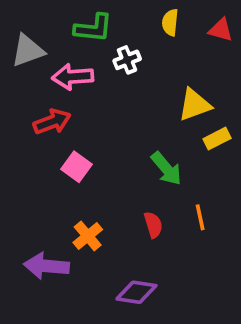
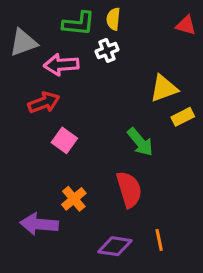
yellow semicircle: (170, 22) -> (113, 19), moved
orange line: (200, 217) -> (159, 240), moved
red semicircle: (153, 225) -> (129, 189), size x1.6

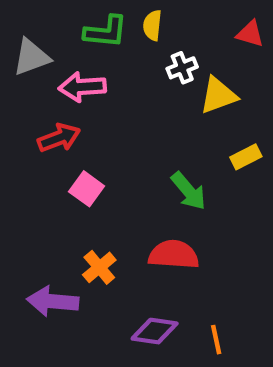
white cross: (107, 50) -> (182, 68), moved
yellow triangle: (164, 88) -> (218, 95), moved
red semicircle: (129, 189) -> (174, 255), turned -69
orange line: (159, 240) -> (216, 340), moved

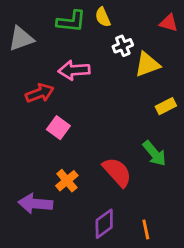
yellow semicircle: (152, 25) -> (103, 17), turned -30
pink arrow: (82, 87) -> (74, 70), moved
green arrow: (189, 191) -> (154, 153), moved
red semicircle: (174, 255) -> (117, 172), turned 44
purple diamond: (155, 331) -> (104, 224), turned -44

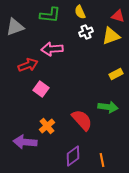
yellow semicircle: (103, 17) -> (80, 12), moved
yellow triangle: (147, 64) -> (111, 36), moved
green arrow: (154, 153) -> (108, 107), turned -42

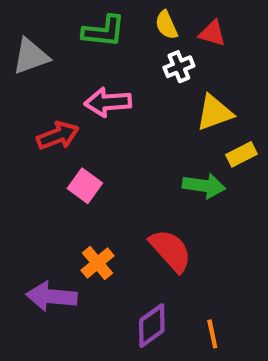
red triangle: (118, 16) -> (212, 33), moved
yellow triangle: (111, 36) -> (214, 113), moved
green arrow: (108, 107) -> (204, 186), moved

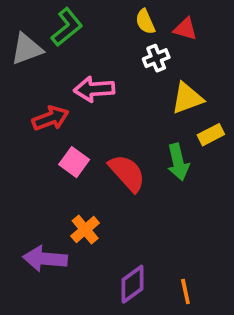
green L-shape: (104, 31) -> (67, 27), moved, turned -45
green arrow: (204, 186) -> (178, 162), turned 69
red semicircle: (171, 250) -> (127, 173), moved

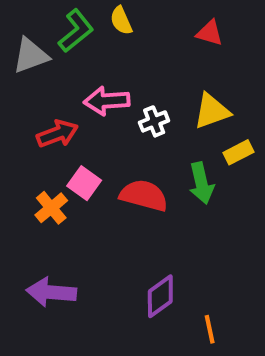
yellow semicircle: (145, 22) -> (121, 21), moved
white cross: (156, 58) -> (154, 121), moved
red semicircle: (127, 173) -> (144, 195), turned -33
orange cross: (85, 230) -> (51, 208), moved
purple diamond: (132, 284) -> (160, 296), moved

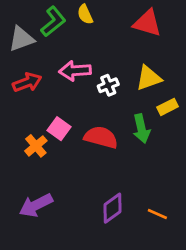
red triangle: (210, 33) -> (147, 23), size x1.5
red arrow: (57, 134) -> (27, 82), moved
purple arrow: (51, 292) -> (36, 205), turned -32
orange line: (210, 329) -> (157, 214), moved, turned -54

